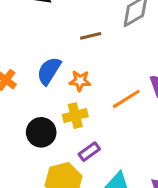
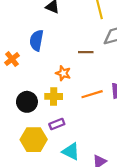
brown line: (91, 36) -> (86, 52), moved
blue semicircle: (49, 71) -> (36, 40), moved, turned -36

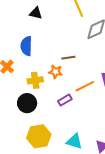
brown line: (86, 52) -> (68, 58), moved
yellow cross: (54, 96) -> (35, 80), moved
purple rectangle: (57, 124) -> (65, 100), moved

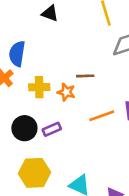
blue semicircle: (26, 46) -> (17, 54), moved
yellow cross: (35, 80) -> (39, 87), moved
purple rectangle: (65, 100) -> (52, 129), moved

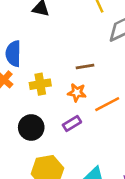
orange star: (66, 92) -> (77, 92), moved
purple rectangle: (52, 129) -> (72, 123), moved

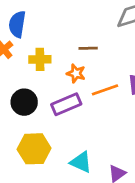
purple rectangle: (72, 123) -> (66, 104), size x1.5

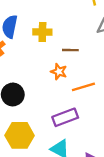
yellow cross: (40, 59) -> (42, 32), moved
purple rectangle: (66, 104) -> (65, 117), moved

